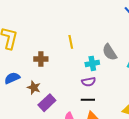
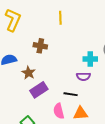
yellow line: (71, 42) -> (60, 18), moved
black line: (88, 100) -> (71, 94), moved

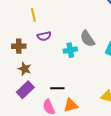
brown star: (29, 73) -> (25, 69), moved
purple semicircle: (83, 76) -> (44, 36), moved

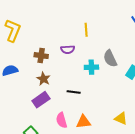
yellow line: (33, 15) -> (86, 30), moved
black line: (57, 88) -> (74, 92), moved

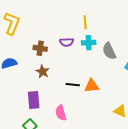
cyan cross: (91, 67) -> (89, 43), moved
purple rectangle: (41, 100) -> (34, 100), moved, turned -60
orange triangle: (84, 122) -> (92, 86), moved

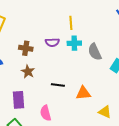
orange triangle: (92, 86) -> (83, 93), moved

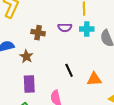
brown star: (28, 72) -> (26, 56), moved
black line: (58, 85) -> (69, 70), turned 56

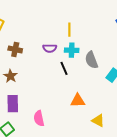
brown cross: (38, 33) -> (15, 49), moved
black line: (69, 70) -> (64, 68), moved

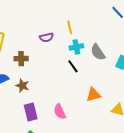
purple semicircle: (50, 48) -> (46, 37), moved
pink semicircle: (39, 118) -> (60, 112), moved

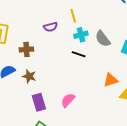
black line: (73, 66) -> (79, 54), turned -32
orange triangle: (93, 95) -> (111, 80), moved
pink semicircle: (60, 112) -> (68, 100), turned 70

